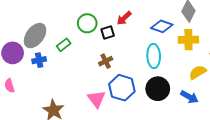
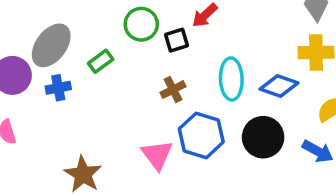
blue diamond: (162, 26) -> (279, 86), moved
cyan ellipse: (154, 56) -> (231, 79), moved

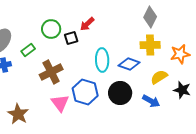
brown cross: (173, 90) -> (51, 72), moved, size x1.6

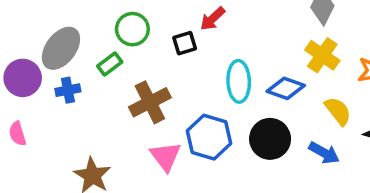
green circle: (51, 29) -> (132, 29), moved
yellow cross: (150, 45) -> (322, 55), turned 36
yellow semicircle: (159, 77) -> (338, 111), turned 84

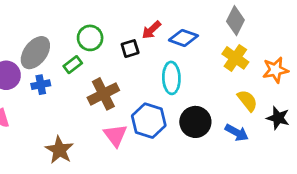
blue diamond: (286, 88) -> (183, 38), moved

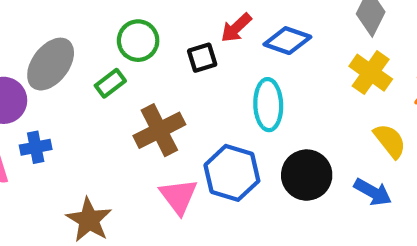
blue cross: (41, 85) -> (36, 147), moved

